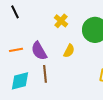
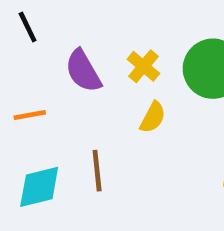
yellow cross: (61, 21) -> (143, 66), moved
purple semicircle: (39, 51) -> (83, 71), moved

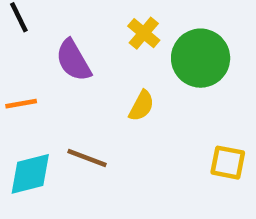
yellow cross: (143, 66) -> (144, 33), moved
brown line: (97, 171) -> (87, 158), turned -63

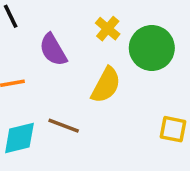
yellow semicircle: (142, 106) -> (106, 85), size x1.5

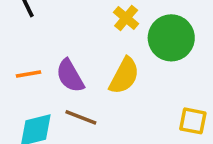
purple semicircle: (53, 50) -> (70, 76), moved

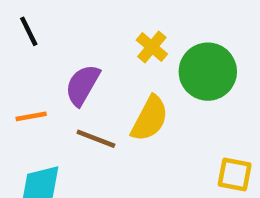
purple semicircle: (70, 76) -> (83, 85), moved, turned 60
brown line: (81, 117) -> (96, 139), moved

